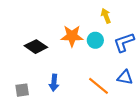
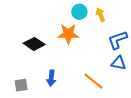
cyan circle: (95, 40) -> (79, 12), moved
blue triangle: (125, 77) -> (119, 63), moved

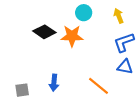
yellow arrow: (100, 15) -> (119, 16), moved
black diamond: (34, 44) -> (44, 32), moved

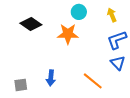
black diamond: (44, 32) -> (31, 24), moved
blue triangle: (125, 67) -> (118, 63), turned 35

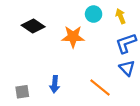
cyan circle: (79, 12) -> (94, 14), moved

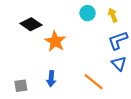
orange star: (73, 37) -> (55, 41), moved, turned 30

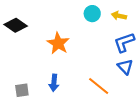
yellow arrow: (113, 15) -> (119, 16), turned -56
black diamond: (31, 24) -> (16, 25), moved

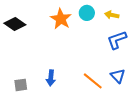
orange star: (58, 43) -> (61, 19), moved
blue triangle: (125, 67) -> (118, 76), moved

